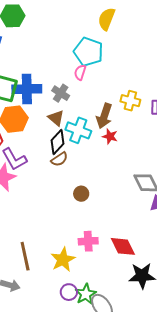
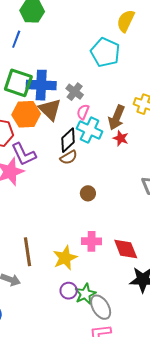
pink semicircle: (80, 72) -> (83, 112), moved
brown triangle: (56, 118) -> (50, 109), moved, size x1.4

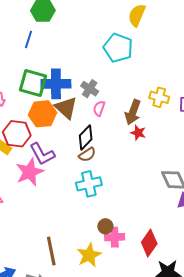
cyan cross: (90, 130) -> (89, 184), moved, turned -35
brown circle: (88, 193) -> (105, 226), moved
red diamond: (126, 249) -> (149, 243), turned 60

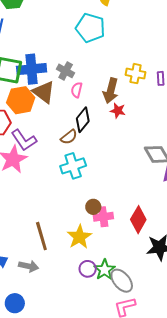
black diamond: (86, 137) -> (83, 120), moved

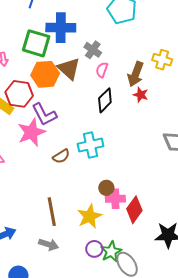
blue cross: (32, 69) -> (61, 28), moved
brown semicircle: (69, 137) -> (61, 156), moved
red diamond: (138, 220) -> (134, 210), moved
gray arrow: (29, 266) -> (49, 244), moved

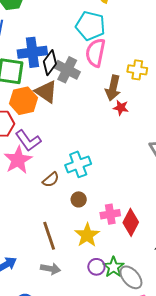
gray cross: (93, 50) -> (67, 70), size x1.4
pink semicircle: (102, 70) -> (96, 53), moved, size x1.8
black diamond: (105, 100) -> (50, 63), moved
brown circle: (106, 188) -> (79, 199), moved

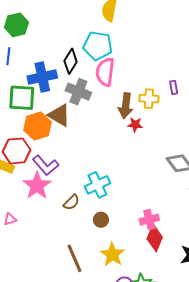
black diamond: (50, 63) -> (71, 61), moved
yellow cross: (137, 70) -> (149, 99), moved
pink cross: (110, 214) -> (149, 220), moved

